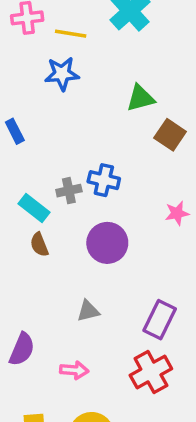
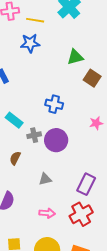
gray cross: (69, 191) -> (34, 135), moved
brown semicircle: (39, 245) -> (15, 158), moved, turned 48
pink arrow: (74, 370) -> (47, 213), moved

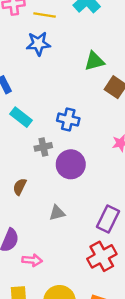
cyan rectangle: (14, 120) -> (21, 117), moved
gray cross: (34, 135) -> (43, 147), moved
pink arrow: (47, 213) -> (32, 260), moved

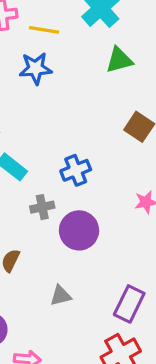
green triangle: (94, 61) -> (119, 60), moved
blue cross: (68, 120) -> (76, 170), turned -35

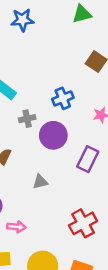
blue cross: (76, 170) -> (63, 98), moved
purple rectangle: (129, 304) -> (88, 159), moved

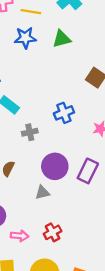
green triangle: (82, 14) -> (62, 39), moved
purple circle: (53, 135) -> (55, 166), moved
red cross: (83, 223) -> (53, 232), moved, size x0.7

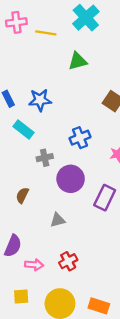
blue star: (25, 38) -> (40, 100), moved
purple circle: (55, 166) -> (71, 179), moved

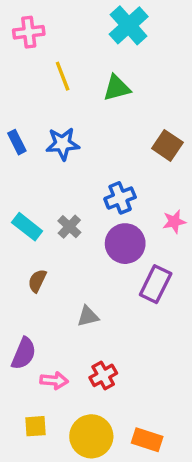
yellow line: (46, 33) -> (63, 76), moved, turned 60
cyan rectangle: (23, 129) -> (27, 227), moved
gray cross: (45, 158) -> (69, 227), turned -35
purple circle: (71, 179) -> (125, 244), moved

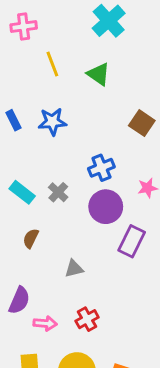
green triangle: (117, 88) -> (99, 74), turned 50

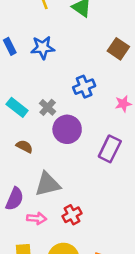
purple circle: (106, 207) -> (67, 129), moved
brown semicircle: (31, 238) -> (24, 146), turned 91
gray triangle: (74, 269) -> (48, 184), moved, size x1.6

